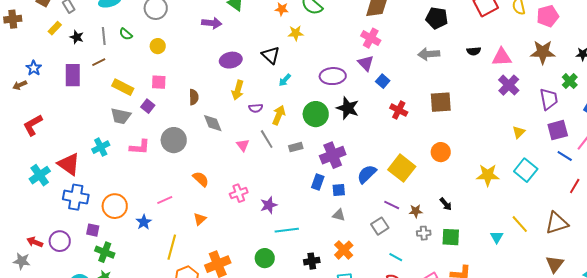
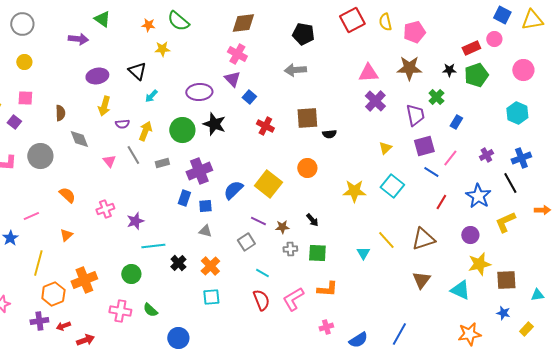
black semicircle: (474, 51) -> (329, 134), moved
black cross: (312, 261) -> (178, 263), moved, turned -35

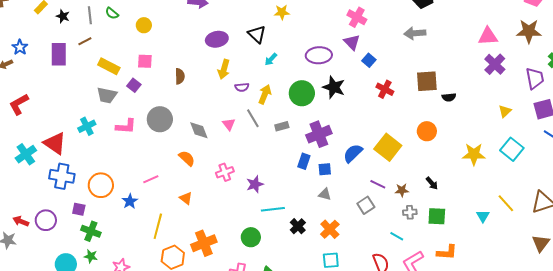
gray diamond: (79, 139) -> (199, 130), moved
orange triangle: (66, 235) -> (186, 198), turned -40
cyan line: (262, 273) -> (397, 236), moved

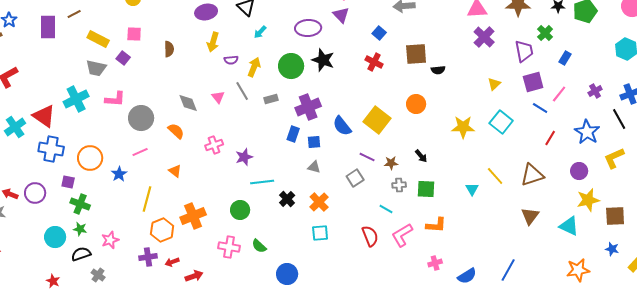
blue square: (369, 60) -> (379, 33), moved
gray circle: (160, 119) -> (141, 118), moved
cyan cross: (87, 126) -> (76, 99), size x1.4
blue semicircle: (353, 153) -> (342, 126), turned -85

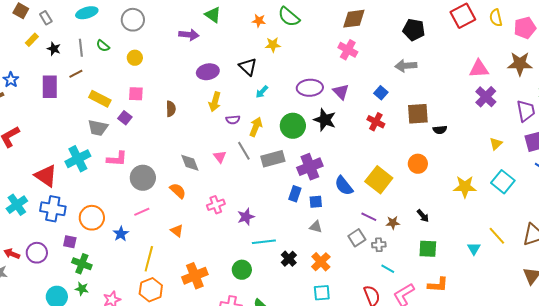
purple triangle: (341, 15) -> (341, 92), moved
gray rectangle: (271, 99) -> (273, 159), size x1.6
cyan cross: (15, 127) -> (17, 205), moved
gray cross: (399, 185) -> (379, 245), moved
orange hexagon: (162, 230) -> (151, 290), moved

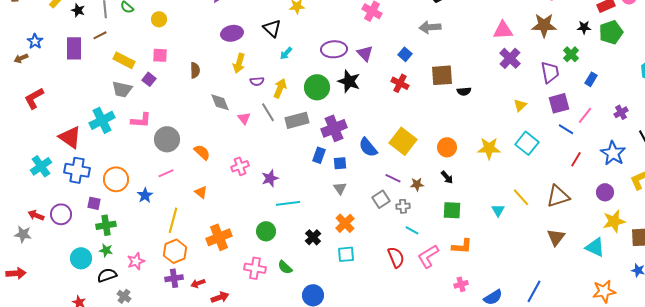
gray diamond: (190, 163) -> (220, 102), moved
orange circle: (418, 164) -> (447, 147), moved
gray triangle: (316, 227) -> (340, 188), turned 40
black cross: (289, 259) -> (313, 237), moved
green cross: (82, 264) -> (106, 225), turned -30

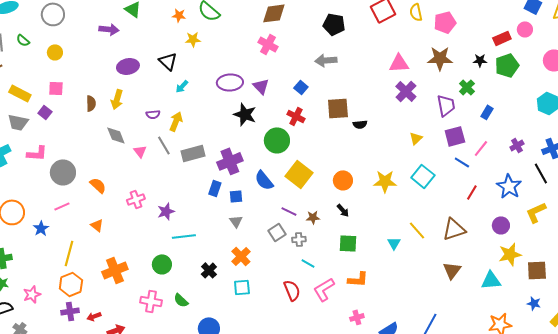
yellow arrow: (239, 63) -> (117, 99), moved
green circle: (317, 87) -> (277, 140), moved
cyan triangle: (595, 247) -> (491, 280), turned -30

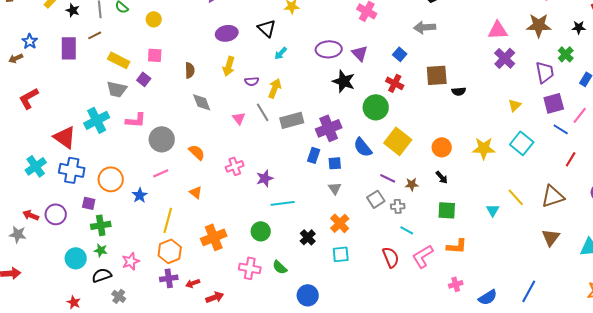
yellow arrow: (117, 99) -> (229, 66), moved
gray diamond: (116, 135) -> (202, 102), moved

